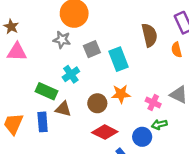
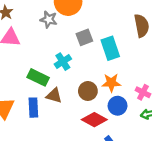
gray star: (62, 40) -> (49, 19), moved
blue circle: (142, 137) -> (118, 106), moved

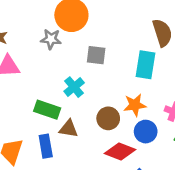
gray square: (84, 37) -> (96, 55), turned 35
cyan rectangle: (110, 48) -> (145, 65), moved, turned 35

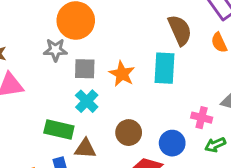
gray square: (96, 55) -> (85, 69), moved
orange star: (135, 105) -> (122, 74), moved, turned -30

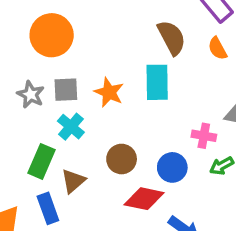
gray star: (55, 50) -> (31, 95), moved, turned 30
green rectangle: (59, 130) -> (42, 161), turned -76
brown triangle: (85, 149) -> (73, 181), turned -40

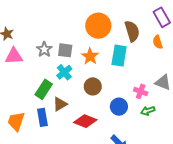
orange circle: (52, 35) -> (98, 26), moved
brown circle: (122, 159) -> (93, 86), moved
red diamond: (144, 199) -> (85, 121), moved

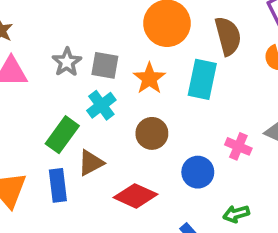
green arrow: (148, 111) -> (236, 214), moved

